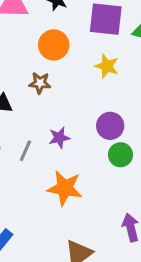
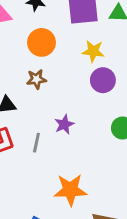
purple circle: (110, 126) -> (103, 80), moved
orange star: (65, 188) -> (70, 190), moved

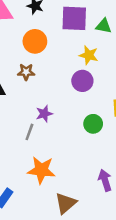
yellow star: (93, 51) -> (89, 55), moved
gray line: (36, 143) -> (29, 132), moved

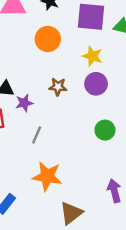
yellow star: (89, 55) -> (92, 56), moved
brown star: (26, 72) -> (58, 87), moved
purple star: (44, 114) -> (24, 103), moved

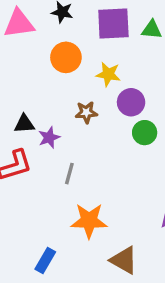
yellow star: (92, 56) -> (108, 74), moved
green circle: (105, 130) -> (145, 133), moved
brown triangle: (71, 213) -> (124, 260), turned -45

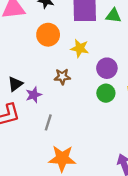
purple circle: (131, 102) -> (107, 68), moved
black triangle: (24, 124) -> (15, 84), turned -35

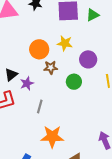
green triangle: (113, 16) -> (93, 15), turned -32
orange circle: (48, 35) -> (39, 49), moved
green circle: (106, 93) -> (74, 82), moved

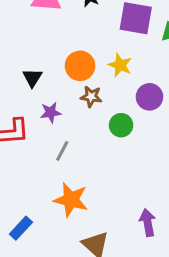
black triangle: (11, 75) -> (32, 78), moved, turned -32

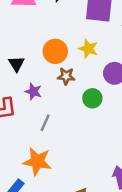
purple star: (51, 112) -> (33, 92), turned 30
orange star: (71, 200) -> (37, 161), moved

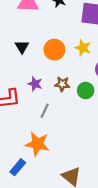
black triangle: (16, 64) -> (22, 47), moved
brown star: (66, 76) -> (62, 84), moved

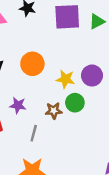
yellow star: (83, 48) -> (65, 79), moved
brown star: (62, 84) -> (54, 111), moved

